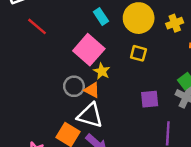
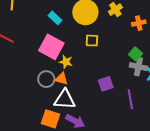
purple square: (150, 99) -> (106, 84), moved

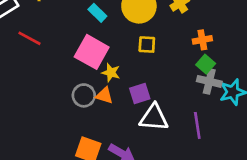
orange cross: (139, 23) -> (202, 40), moved
purple square: (106, 84) -> (140, 93), moved
white triangle: (65, 99) -> (154, 118), moved

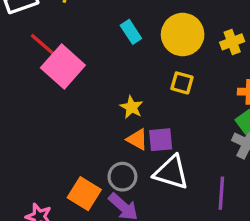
pink square: (92, 52) -> (63, 66), moved
gray circle: (84, 95) -> (122, 177), moved
orange triangle: (104, 95) -> (137, 139), moved

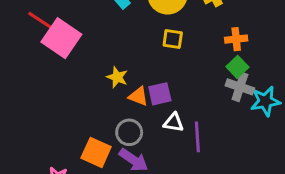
yellow star: (131, 107) -> (117, 77), moved
white triangle: (171, 172) -> (174, 123), size x0.6
purple line: (221, 193) -> (197, 137), moved

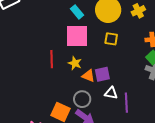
red line: (40, 21) -> (52, 59), moved, turned 54
pink square: (61, 38) -> (77, 36), moved, turned -35

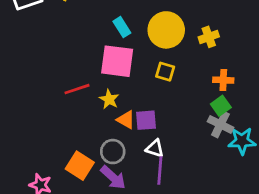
red line: (52, 59) -> (77, 89), turned 66
purple line: (126, 103) -> (160, 170), moved

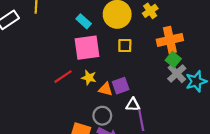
orange cross: (223, 80) -> (170, 40), size x1.6
gray cross: (220, 124) -> (177, 73), turned 36

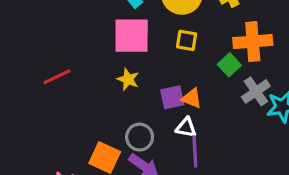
green square: (173, 60) -> (229, 65), moved
red line: (63, 77) -> (57, 77), moved
orange triangle: (106, 89) -> (192, 98), moved

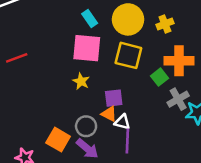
yellow square: (187, 40) -> (128, 55), size x1.6
red line: (57, 77) -> (17, 58), moved
orange triangle: (192, 98) -> (109, 114), moved

